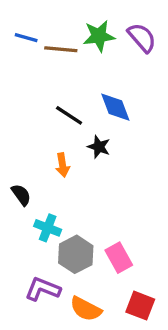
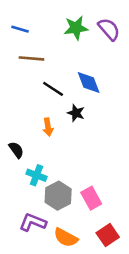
brown line: (61, 49) -> (31, 58), moved
red square: (140, 306) -> (108, 235), turned 35

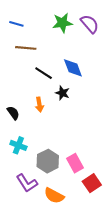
black semicircle: (16, 150) -> (13, 113), moved
cyan cross: (37, 175) -> (18, 145), moved
purple L-shape: (33, 222) -> (27, 183), turned -145
red square: (108, 235) -> (92, 183), moved

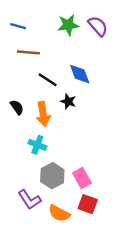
orange arrow: (39, 104) -> (43, 114), size x1.5
black semicircle: (13, 113) -> (17, 107), moved
cyan cross: (18, 145) -> (37, 145), moved
red square: (92, 183) -> (88, 204), moved, turned -36

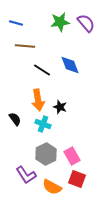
black star: (68, 101) -> (60, 107), moved
black semicircle: (17, 107) -> (15, 119), moved
cyan cross: (37, 145) -> (43, 124), moved

